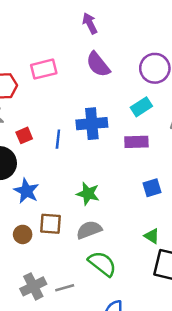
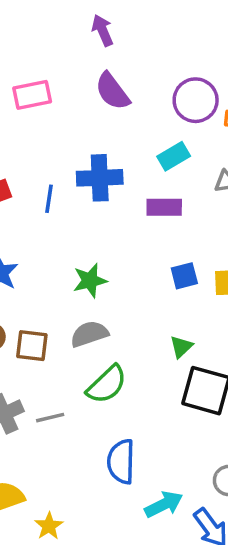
green star: (88, 194) -> (90, 281), turned -30
brown square: (50, 224) -> (32, 346), moved
green triangle: (152, 236) -> (181, 347), turned 42
green semicircle: (102, 264) -> (107, 384), turned 96

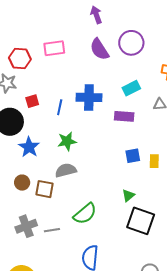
purple circle: (196, 100) -> (131, 43), moved
green star: (90, 281) -> (67, 141), moved
gray semicircle: (89, 334) -> (66, 170), moved

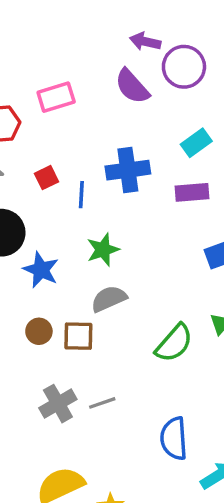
purple arrow: (96, 15) -> (145, 41), moved, turned -48
red square: (32, 101) -> (46, 178), moved
green semicircle: (85, 214) -> (174, 343), moved

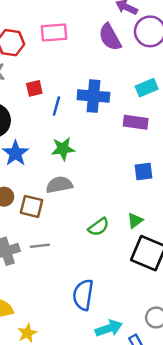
green semicircle: (174, 343) -> (99, 227), size x0.7
gray line: (102, 403) -> (40, 246), moved

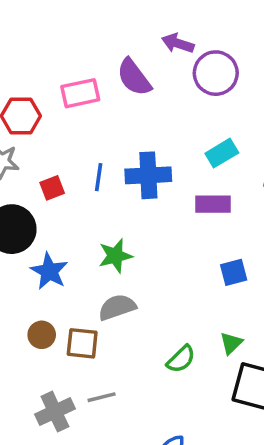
purple semicircle: (110, 37) -> (134, 77), moved
red square: (34, 88) -> (52, 188), moved
blue line: (56, 106) -> (99, 177), moved

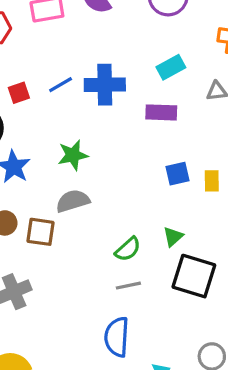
blue line: (99, 177) -> (61, 85), turned 50
gray line: (102, 397) -> (128, 286), moved

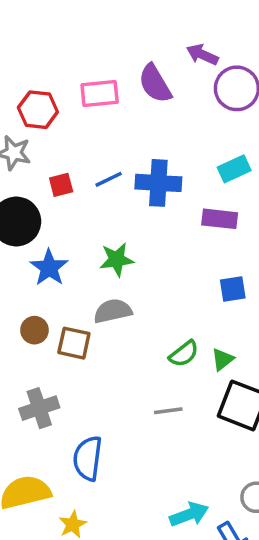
green semicircle: (128, 249) -> (184, 354), moved
blue semicircle: (117, 337) -> (88, 458), moved

